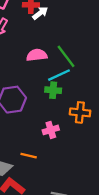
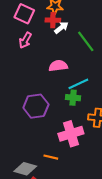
green line: (66, 56) -> (86, 41), moved
pink cross: (51, 130) -> (71, 134), size x1.6

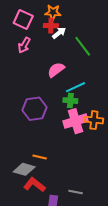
pink semicircle: (58, 66) -> (56, 70), turned -30
pink cross: (71, 134) -> (76, 121), moved
orange line: (51, 157) -> (40, 157), moved

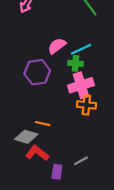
pink semicircle: (56, 70) -> (57, 46), moved
orange cross: (94, 120) -> (86, 105), moved
gray line: (76, 192) -> (81, 161), turned -40

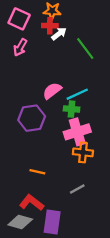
gray diamond: (26, 137) -> (20, 222), moved
gray line: (81, 161) -> (77, 189), moved
purple rectangle: (57, 172) -> (52, 222), size x1.5

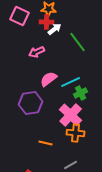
pink arrow: (20, 47) -> (37, 52), moved, turned 35
green cross: (72, 109) -> (81, 93), moved, turned -32
pink cross: (77, 132) -> (71, 115), turned -30
orange line: (37, 172) -> (46, 143), moved

